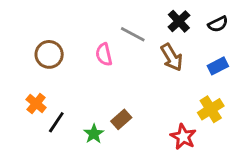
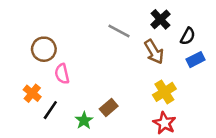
black semicircle: (218, 24) -> (188, 36), moved, turned -36
pink semicircle: (104, 54) -> (62, 74), moved
yellow cross: (211, 109) -> (164, 92), moved

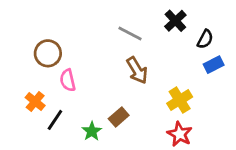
brown arrow: (154, 52) -> (137, 70), moved

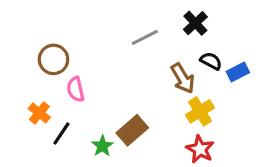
gray line: (130, 33) -> (145, 37), turned -55
black semicircle: (205, 39) -> (211, 61), moved, turned -90
brown arrow: (137, 70) -> (183, 78), moved
brown rectangle: (119, 117) -> (132, 130), size x1.4

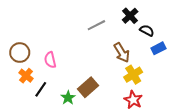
brown circle: (54, 59) -> (20, 53), moved
black semicircle: (211, 61) -> (147, 30), moved

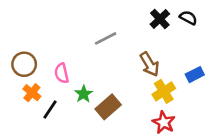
gray line: (96, 25) -> (106, 38), moved
black semicircle: (147, 30) -> (188, 18), moved
blue rectangle: (158, 48) -> (195, 75), moved
green star: (68, 98) -> (84, 94), moved

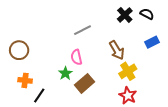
pink semicircle: (62, 73) -> (76, 57), moved
blue rectangle: (195, 75) -> (152, 42), moved
orange cross: (32, 93) -> (25, 80), moved, turned -32
black line: (50, 109) -> (39, 95), moved

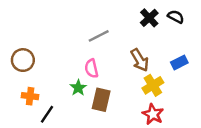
blue rectangle: (152, 42) -> (179, 62), moved
brown rectangle: (85, 83) -> (101, 100), turned -36

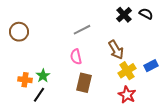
brown circle: (23, 60) -> (19, 32), moved
blue rectangle: (179, 62) -> (151, 66), moved
green star: (78, 88) -> (43, 76), moved

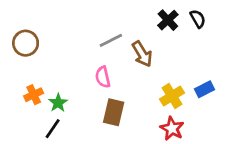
black semicircle: (146, 14) -> (198, 19), turned 32
brown arrow: (116, 50) -> (142, 54), moved
orange cross: (25, 80) -> (34, 95), moved, turned -32

